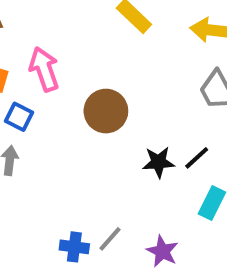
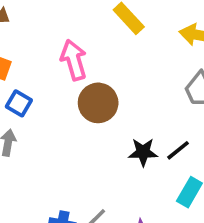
pink arrow: (44, 69) -> (74, 60), moved

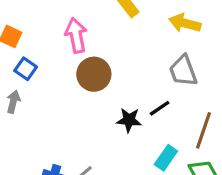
black line: (178, 150) -> (160, 108), moved

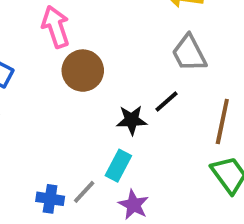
cyan rectangle: (166, 158) -> (118, 166), moved

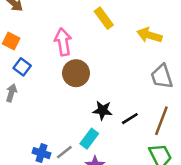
gray trapezoid: (189, 53) -> (162, 76), moved
black line: (167, 101) -> (130, 119), moved

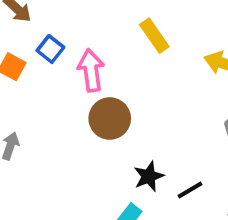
blue square: (22, 67) -> (50, 49), moved
black star: (103, 110) -> (149, 176), turned -30

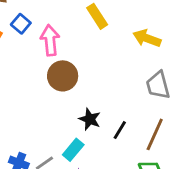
black star: (149, 176) -> (90, 119), turned -30
black line: (190, 190) -> (120, 130), turned -30

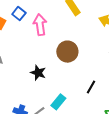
brown circle: (63, 76) -> (67, 52), moved
black star: (90, 119) -> (38, 73), moved

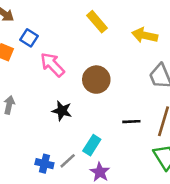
pink arrow: (40, 25) -> (52, 65), moved, turned -30
black line: (91, 87) -> (131, 122), turned 64

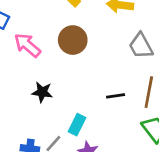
brown circle: (96, 80) -> (73, 40), moved

